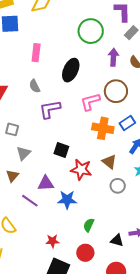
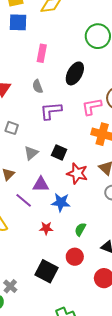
gray triangle: (23, 153) -> (31, 153), moved
red star: (52, 241) -> (46, 228), moved

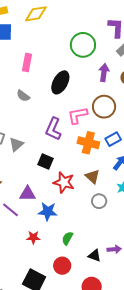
gray semicircle: (37, 86) -> (23, 96), turned -32
purple L-shape: (51, 111) -> (53, 129), moved, turned -60
gray triangle: (31, 153) -> (16, 144), moved

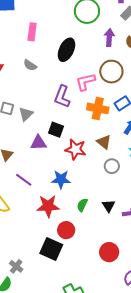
purple triangle: (27, 194) -> (38, 143), moved
red star: (33, 237) -> (48, 206), size x1.6
black triangle: (95, 256) -> (109, 206), moved, turned 40
red circle: (62, 266) -> (66, 230), moved

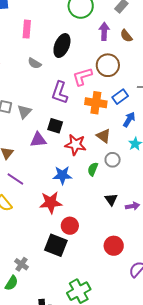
gray semicircle: (30, 65) -> (35, 63), moved
purple line: (24, 180) -> (15, 179), moved
green semicircle: (82, 205) -> (93, 169), moved

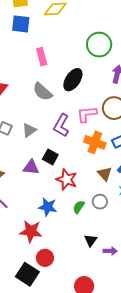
pink rectangle: (27, 29) -> (42, 57), turned -30
gray semicircle: (35, 63) -> (42, 92), size x1.5
gray triangle: (24, 112) -> (29, 130), moved
brown triangle: (103, 136) -> (105, 174), moved

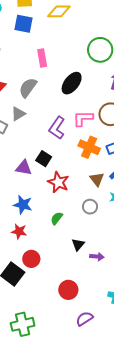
gray semicircle: (42, 92) -> (28, 88), moved, turned 80
gray triangle: (29, 130) -> (18, 114), moved
blue star: (48, 207) -> (23, 205), moved
green semicircle: (79, 207) -> (57, 218), moved
red star: (31, 231) -> (19, 231), size x0.7

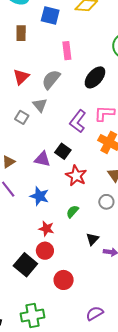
gray triangle: (18, 114) -> (40, 105), turned -42
red star: (19, 231) -> (46, 229), moved
red circle: (68, 290) -> (64, 280), moved

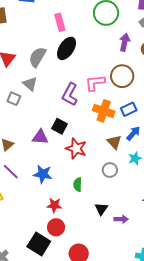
pink rectangle: (67, 51) -> (60, 22), moved
black ellipse: (95, 77) -> (67, 48), moved
green semicircle: (72, 212) -> (78, 185), turned -32

